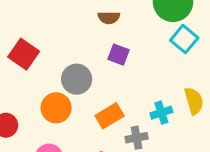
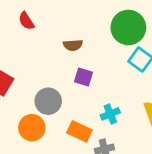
cyan cross: (161, 113) -> (110, 114), moved
orange rectangle: (110, 116) -> (79, 131), turned 60

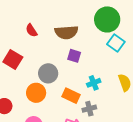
red semicircle: (26, 21) -> (31, 30), moved
brown semicircle: (73, 45) -> (66, 32), size x1.6

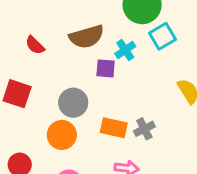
cyan square: (116, 43) -> (162, 36), turned 36
cyan cross: (94, 83) -> (125, 50), moved
gray cross: (89, 109) -> (144, 129), moved

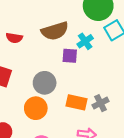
red semicircle: (35, 45) -> (14, 38), turned -35

